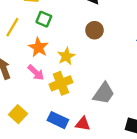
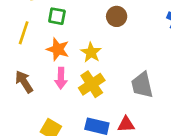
pink arrow: (36, 73) -> (61, 78), turned 60
gray trapezoid: (104, 93) -> (142, 85), turned 145

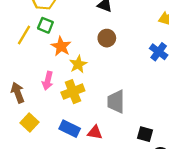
green square: (57, 16) -> (45, 25), moved
orange star: (58, 49) -> (61, 46), moved
brown arrow: (24, 82) -> (18, 93), moved

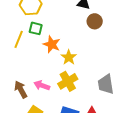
brown circle: (107, 38) -> (95, 21), moved
pink arrow: (48, 81) -> (42, 85), moved, turned 105

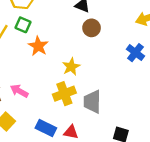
yellow star: (69, 57) -> (71, 67), moved
yellow cross: (68, 81) -> (64, 94), moved

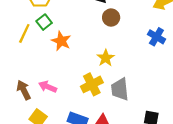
green square: (23, 25) -> (44, 22), turned 35
yellow star: (71, 67) -> (106, 58), moved

